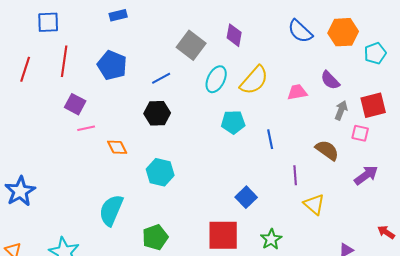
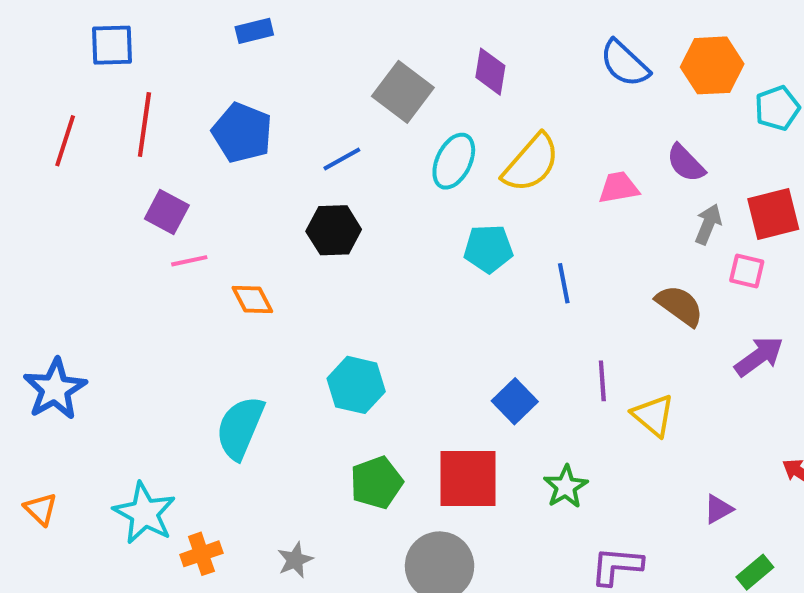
cyan hexagon: (160, 172) -> (356, 385), moved
purple line: (295, 175) -> (602, 381), moved
green pentagon: (155, 237) -> (376, 483), moved

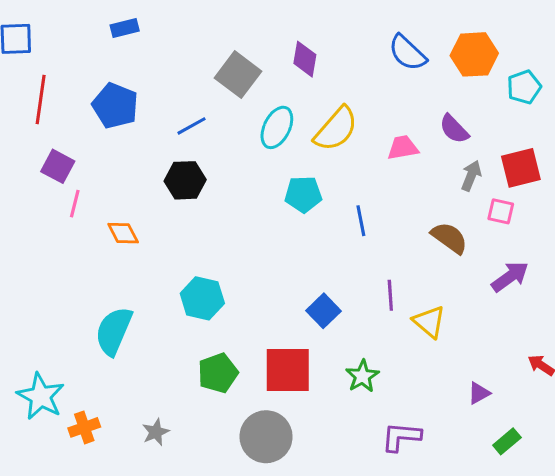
pink line: (189, 261) -> (75, 204), turned -64

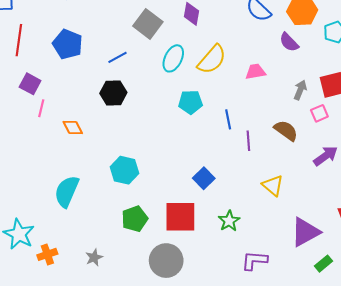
purple semicircle: (454, 129) -> (289, 42), moved
pink square: (501, 211) -> (319, 113), turned -36
purple line: (390, 295) -> (248, 141), moved
purple triangle: (479, 393) -> (305, 232), size x2.0

